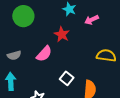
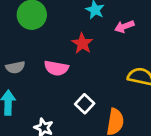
pink semicircle: (44, 54) -> (56, 68), turned 54

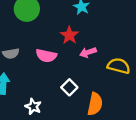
pink arrow: (124, 26) -> (88, 52), moved

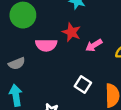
pink semicircle: (46, 56) -> (46, 45), moved

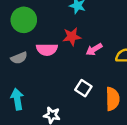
red star: (71, 32) -> (72, 37), turned -30
gray semicircle: (17, 63) -> (19, 58), moved

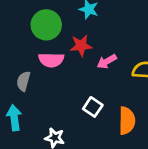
green circle: (24, 20) -> (46, 25), moved
gray semicircle: (19, 58) -> (23, 81), moved, turned 126

